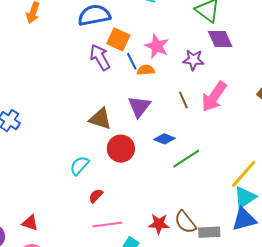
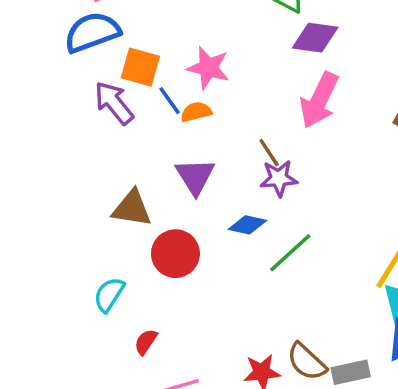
purple diamond: (220, 39) -> (315, 38), turned -48
purple star: (193, 60) -> (279, 178), moved
pink arrow: (214, 97) -> (319, 100), moved

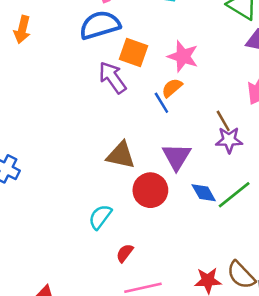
blue line: (170, 101) -> (161, 103), moved
orange semicircle: (196, 112) -> (172, 88), turned -30
purple triangle: (195, 176) -> (177, 157), moved
blue diamond: (247, 225) -> (204, 193), moved, turned 44

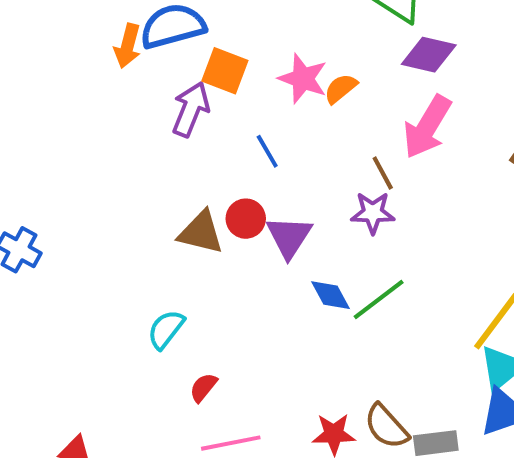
orange arrow: (22, 30) -> (128, 46), moved
purple arrow: (112, 77) -> (191, 109), turned 56
orange semicircle: (172, 88) -> (341, 89), moved
brown line: (223, 121) -> (383, 173), moved
red circle: (150, 190) -> (246, 219), moved, size x0.7

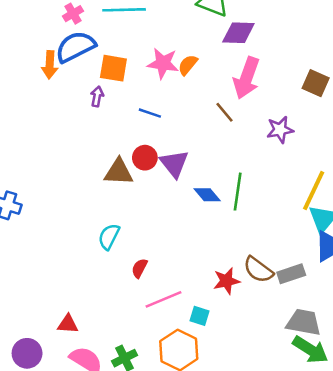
purple arrow: (191, 109) -> (97, 96), size x0.6
blue line: (267, 151) -> (150, 113), turned -30
purple star: (373, 213) -> (280, 130), moved
green line: (379, 299) -> (238, 192), turned -33

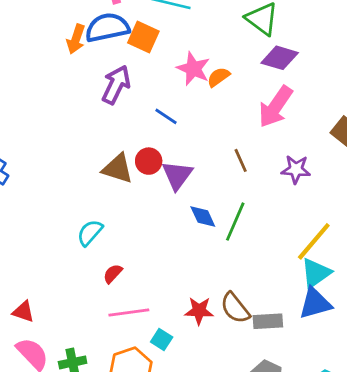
orange square: (113, 68) -> (143, 37), moved
purple arrow: (97, 96) -> (116, 85), size x1.8
brown line: (225, 112) -> (241, 160), moved

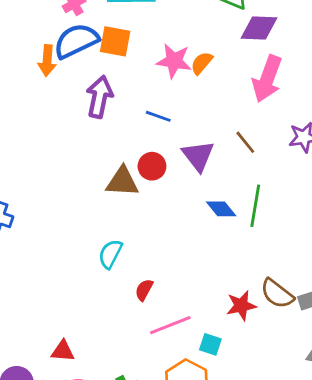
purple triangle: (177, 175) -> (198, 156), moved

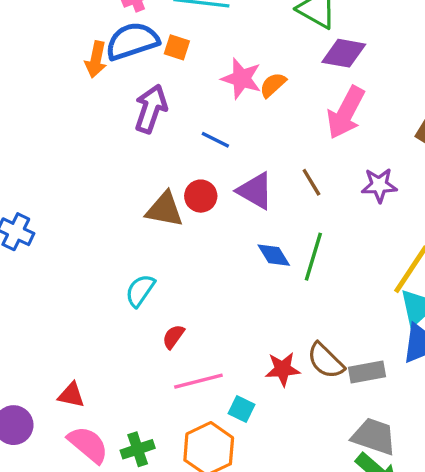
orange square: (115, 41) -> (177, 47), size x0.7
purple triangle: (198, 156) -> (255, 191), turned -30

